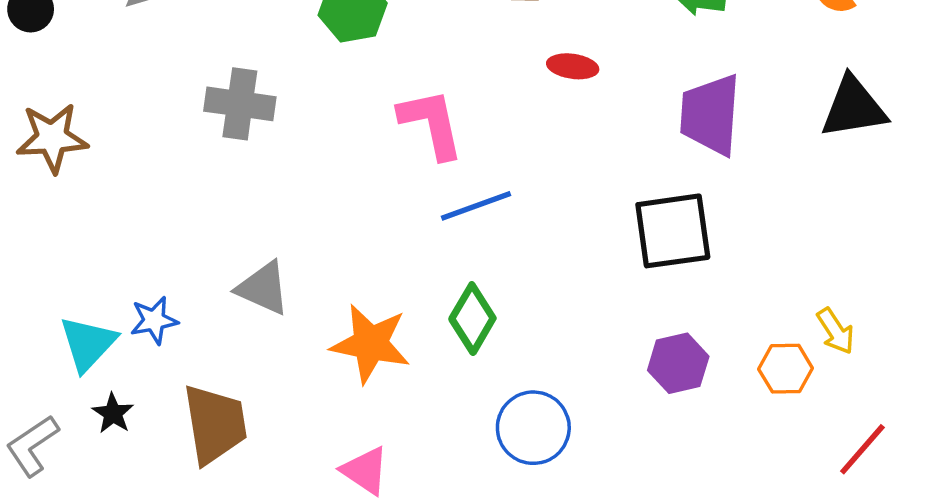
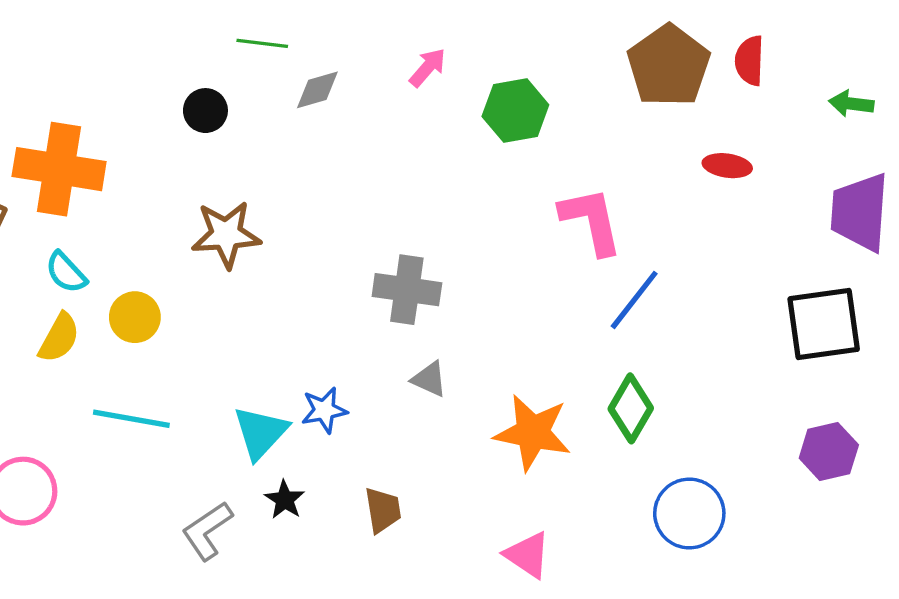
gray cross: (240, 104) -> (407, 290), moved
blue line: (476, 206) -> (634, 300), turned -32
gray triangle: (263, 288) -> (429, 379), size x0.7
brown trapezoid: (215, 424) -> (383, 510), size x0.6

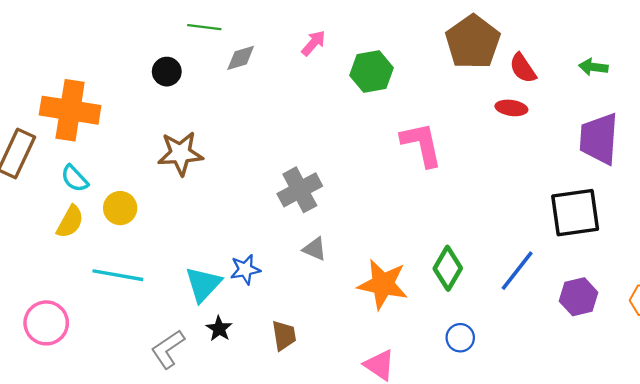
red semicircle: (750, 61) -> (523, 68), moved, turned -36
gray cross: (407, 290) -> (300, 190), turned -36
blue line: (634, 300) -> (517, 271), moved
blue circle: (689, 513) -> (460, 338), moved, size x0.6

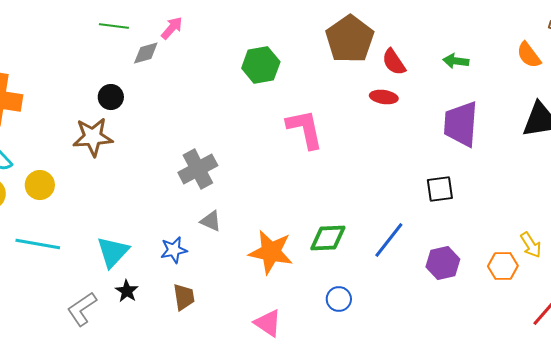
pink arrow: (313, 43) -> (172, 28), moved
black circle: (167, 72) -> (111, 97), moved
black square: (575, 213) -> (440, 189), size x0.6
green diamond: (448, 268) -> (328, 238), turned 57
blue star: (245, 269) -> (174, 250), moved

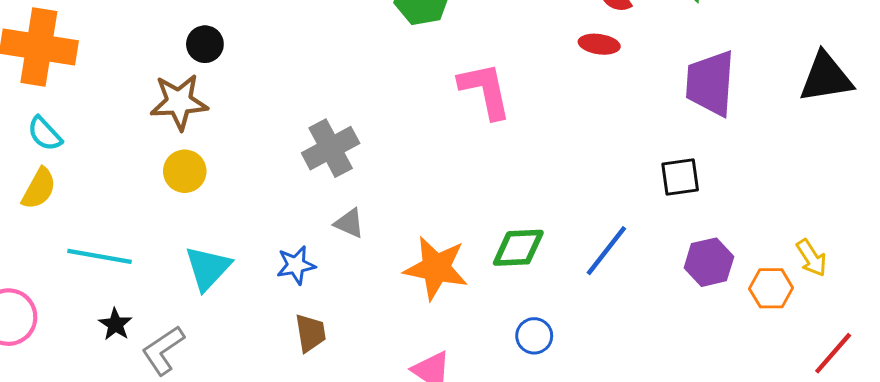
yellow circle: (40, 185) -> (185, 171), moved
purple hexagon: (443, 263) -> (709, 262), moved
black star: (127, 291) -> (115, 324), moved

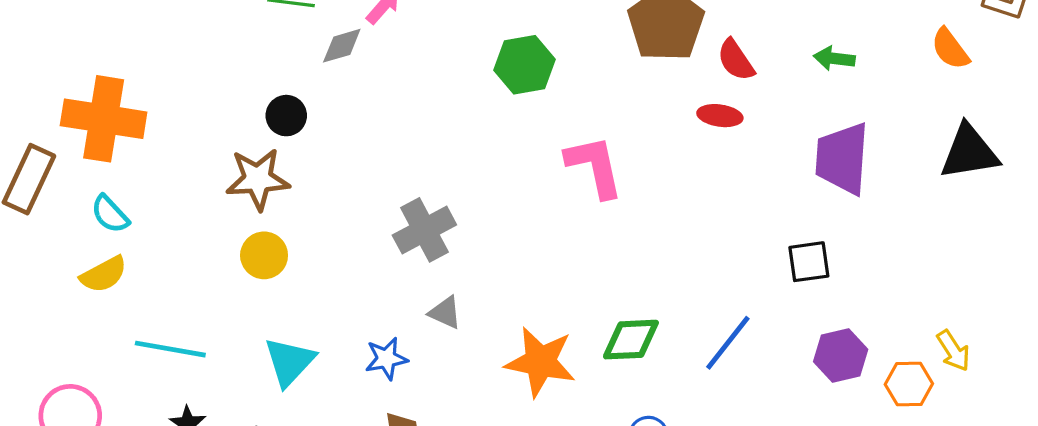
yellow semicircle: (39, 189) -> (104, 274), turned 33

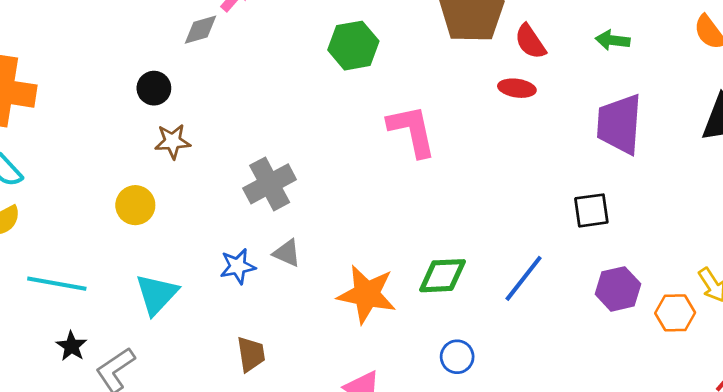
brown star: (258, 179) -> (173, 141), moved, size x0.7
blue star: (386, 359) -> (238, 266), moved

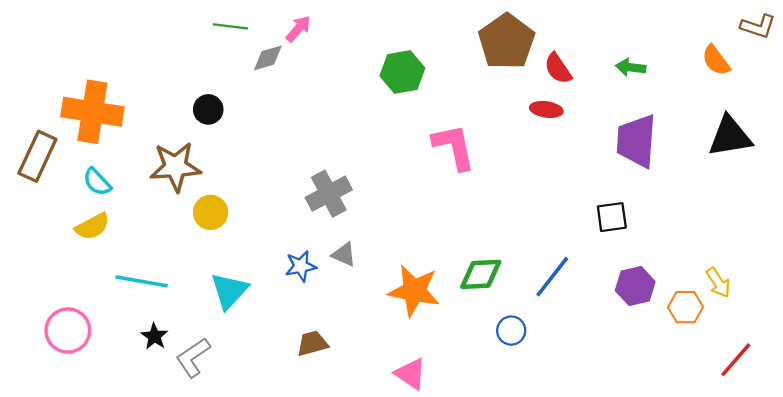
black circle: (154, 88) -> (208, 109), moved
brown star: (173, 141) -> (175, 167), moved, size x1.6
brown trapezoid: (251, 354) -> (312, 343), turned -96
blue circle: (457, 357) -> (511, 331), moved

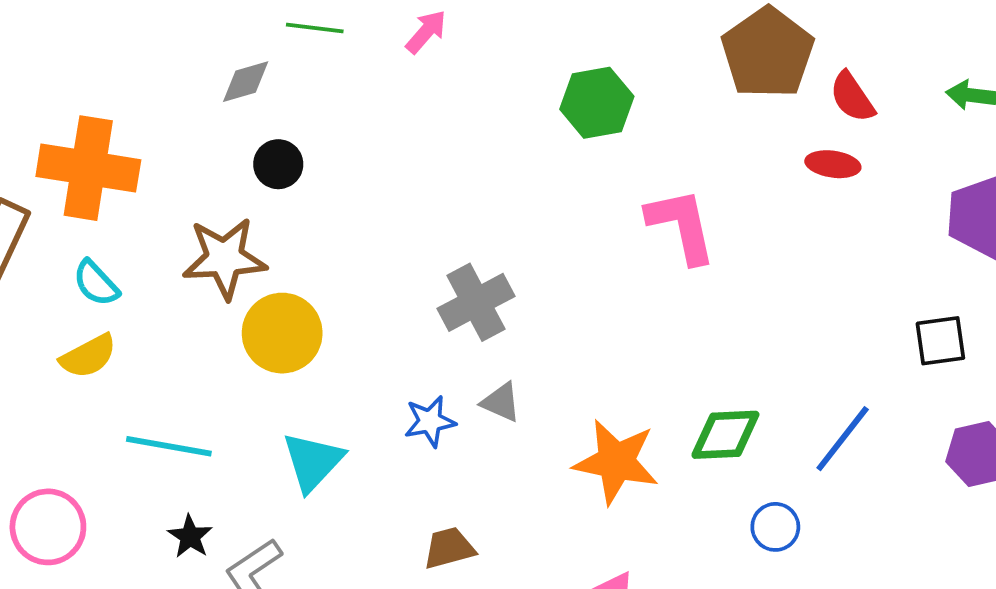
gray diamond: (268, 58) -> (246, 82), moved
yellow circle: (211, 212) -> (282, 333), size x1.4

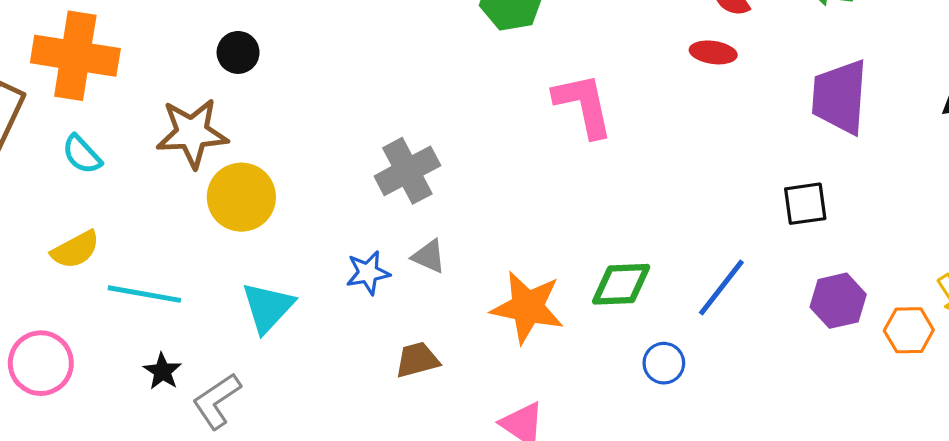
yellow semicircle: (88, 356) -> (75, 250), moved
brown trapezoid: (449, 548) -> (417, 360), moved

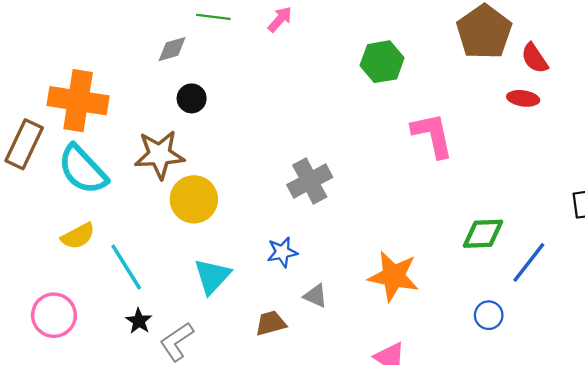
cyan semicircle: (82, 154) -> (83, 170), size x1.8
gray triangle: (429, 256) -> (315, 296), moved
green diamond: (621, 284) -> (483, 234), moved
cyan line: (144, 294) -> (126, 267), turned 48
brown trapezoid: (417, 360) -> (271, 323), moved

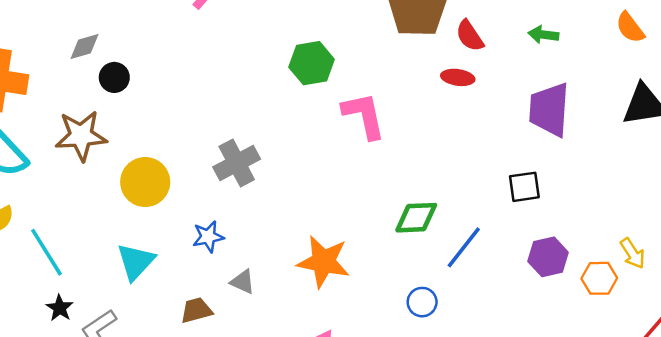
gray diamond: (172, 49) -> (85, 47), moved
green hexagon: (382, 62) -> (312, 63), moved
yellow circle: (194, 199) -> (145, 182), moved

